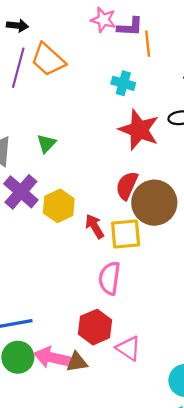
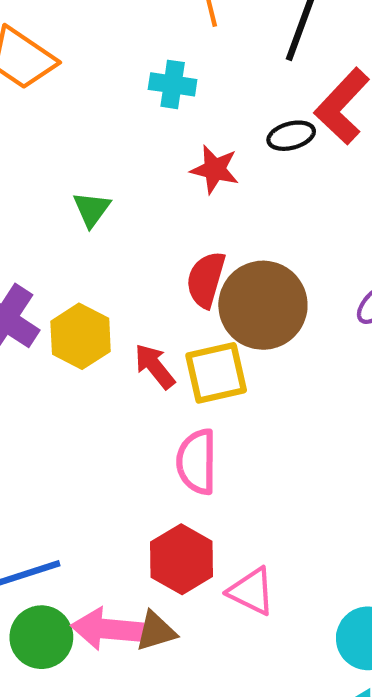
red star: (139, 130) -> (215, 169), size x0.6
green triangle: (46, 143) -> (92, 209), moved

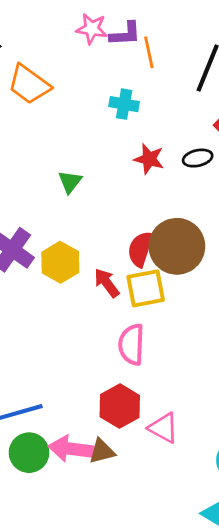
black ellipse: (291, 136) -> (198, 158), moved
red semicircle: (206, 280) -> (140, 249), moved

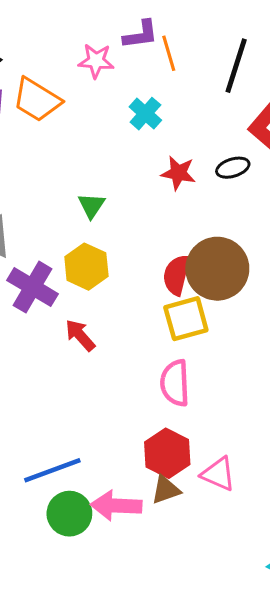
pink star: (92, 29) -> (96, 61), moved
cyan cross: (124, 104) -> (145, 114), turned 36
yellow hexagon: (60, 262) -> (86, 267), moved
red arrow: (107, 283) -> (80, 335), moved
brown triangle: (102, 451) -> (166, 490), moved

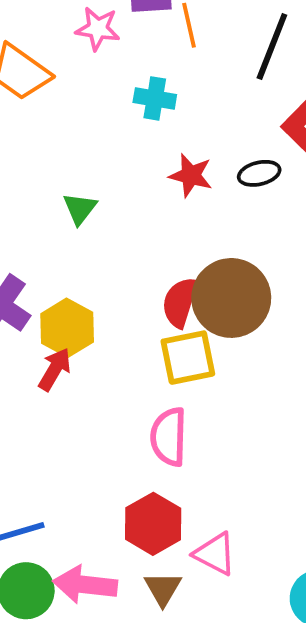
cyan cross: (145, 114) -> (155, 98), turned -36
yellow hexagon: (86, 267) -> (67, 328), moved
red arrow: (80, 335) -> (55, 369), turned 68
brown triangle: (166, 490) -> (163, 589), moved, turned -44

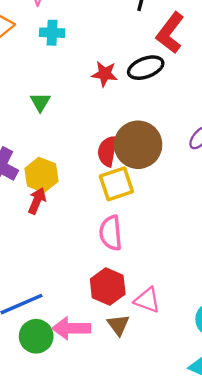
cyan cross: (155, 98) -> (52, 33), moved
black ellipse: (259, 173) -> (146, 68), size x1.4

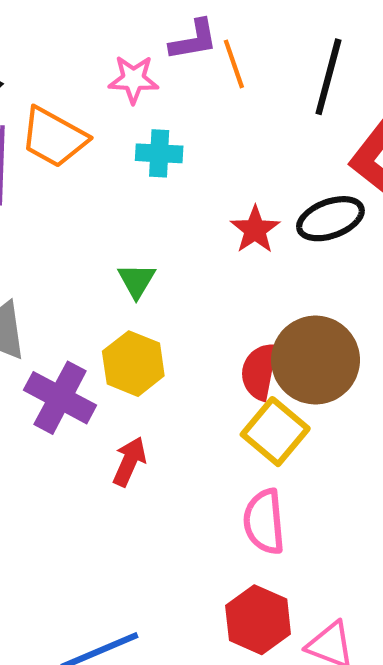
red star: (105, 74) -> (255, 230), turned 30
yellow hexagon: (41, 175) -> (133, 364), moved
yellow square: (116, 184) -> (275, 432), turned -32

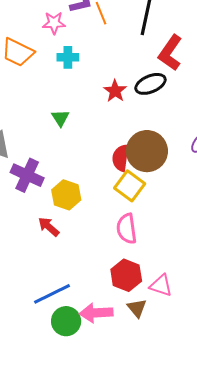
yellow hexagon: (133, 364) -> (66, 195), moved
red arrow: (129, 462) -> (49, 227), moved, turned -70

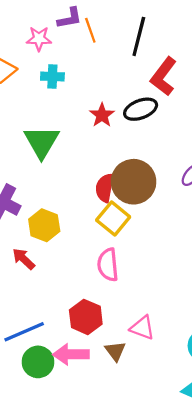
green triangle: (60, 118) -> (41, 142), size x1.8
red hexagon: (126, 275) -> (86, 317), moved

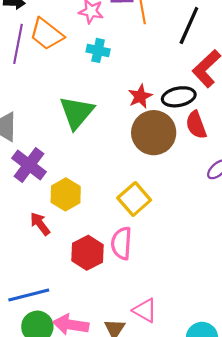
brown circle: (133, 182) -> (154, 133), moved
red semicircle: (105, 188) -> (196, 125), moved, turned -40
red hexagon: (86, 317) -> (88, 253), moved

